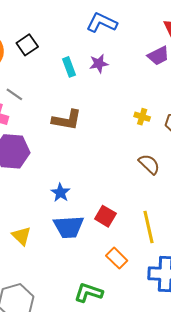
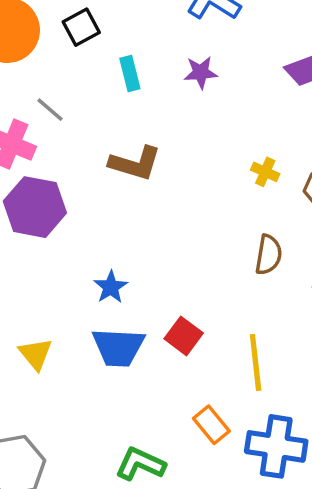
cyan rectangle: (69, 67) -> (130, 74), moved
brown semicircle: (149, 164) -> (269, 255), turned 50
orange rectangle: (117, 258) -> (211, 425), moved

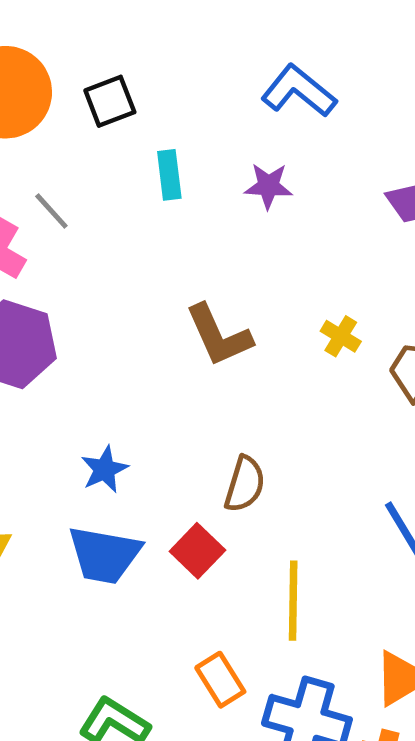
brown L-shape: (135, 163) -> (219, 335), moved, turned 42
brown semicircle: (269, 255) -> (245, 484), moved

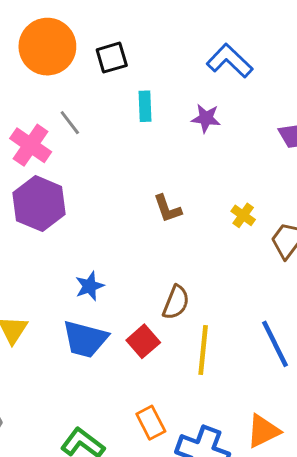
brown L-shape: (219, 335) -> (167, 209), size x0.7
yellow line: (293, 601) -> (203, 350), moved

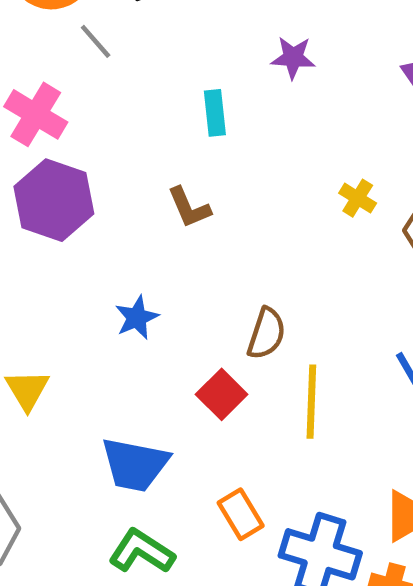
cyan rectangle: (145, 106) -> (215, 113), moved
gray line: (70, 123) -> (96, 41), moved
brown L-shape: (167, 209) -> (189, 208), moved
blue trapezoid: (85, 339) -> (135, 465), moved

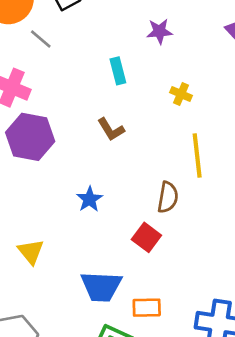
yellow cross: (358, 198) -> (181, 94), moved
yellow line: (311, 402) -> (197, 155), moved
orange rectangle: (241, 514) -> (147, 308), moved, turned -52

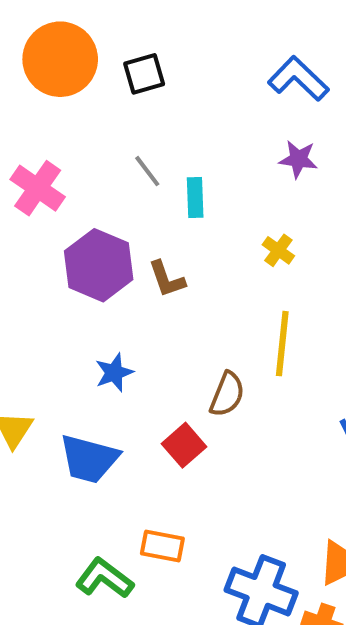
purple star: (159, 31) -> (298, 159), moved
gray line: (41, 39) -> (147, 171), moved
purple hexagon: (30, 137) -> (99, 265), moved
blue trapezoid: (101, 287) -> (89, 459), moved

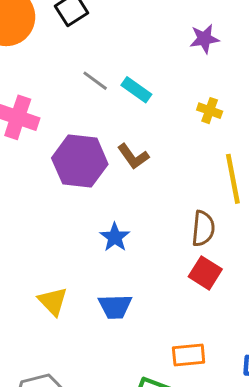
cyan rectangle: (195, 197) -> (136, 90), turned -36
red square: (184, 445) -> (205, 273), moved
blue trapezoid: (89, 459) -> (115, 306), size x0.7

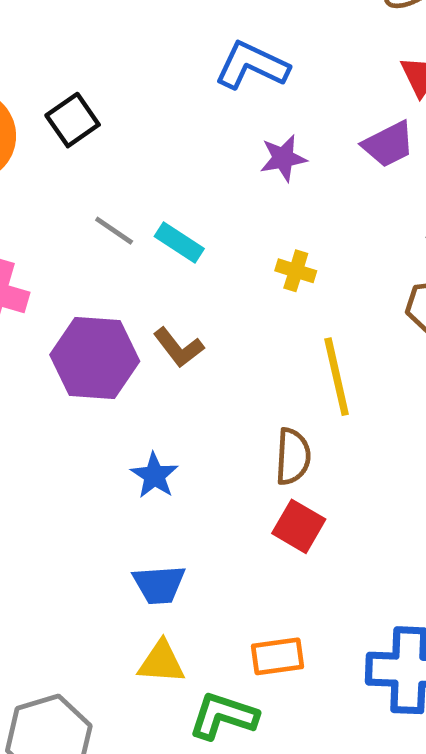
yellow triangle: (53, 301) -> (161, 662), moved, turned -40

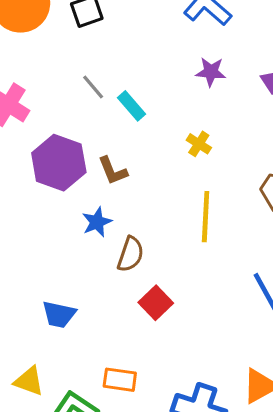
brown semicircle: (293, 457) -> (130, 254), moved
blue star: (154, 476) -> (97, 222), moved
yellow triangle: (161, 662) -> (29, 381), moved

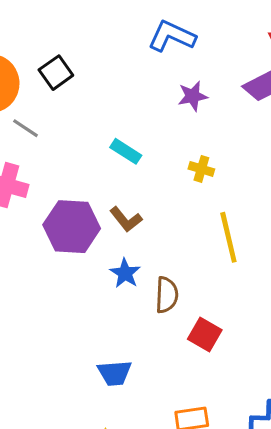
gray line: (93, 87) -> (25, 128), moved

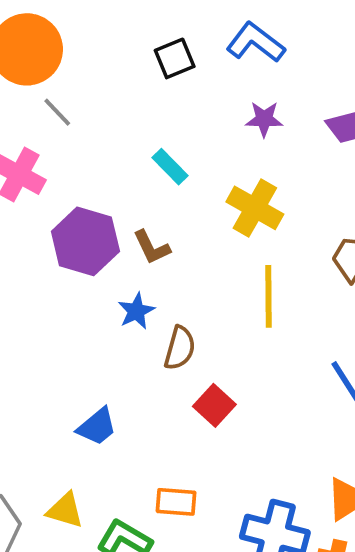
black square: (56, 73) -> (175, 58), moved
yellow cross: (201, 169) -> (255, 208), size x1.8
blue trapezoid: (115, 373) -> (97, 427), turned -48

